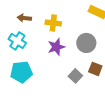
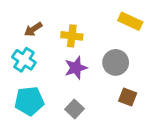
brown arrow: (24, 18) -> (33, 29), turned -40
gray square: (75, 76) -> (74, 109), moved

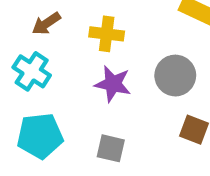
purple star: (76, 68) -> (113, 84), turned 30
gray square: (74, 109) -> (111, 148), turned -30

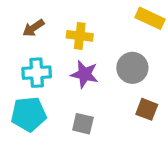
cyan cross: (32, 71) -> (37, 73), moved, turned -36

